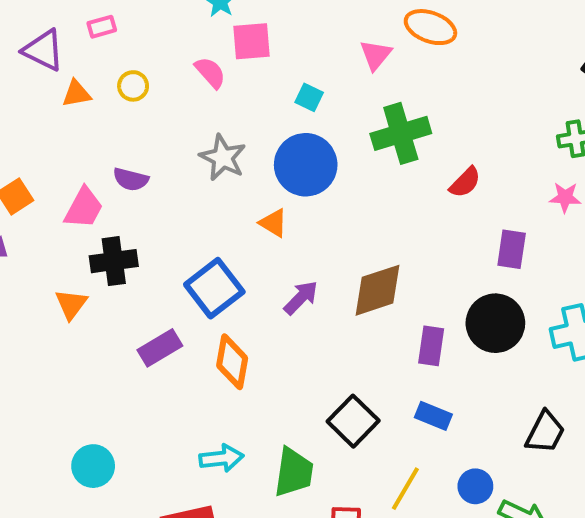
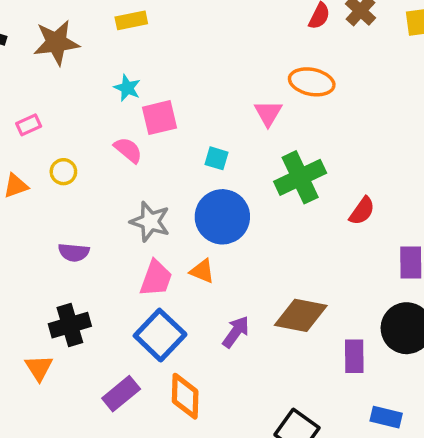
pink trapezoid: (84, 208) -> (156, 278), moved
brown diamond: (377, 290) -> (301, 315), turned 38
blue rectangle: (433, 416) -> (386, 417), moved

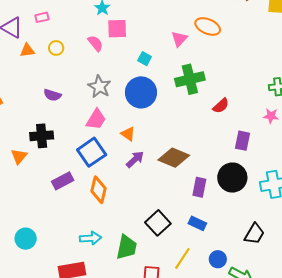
orange triangle: (202, 271) -> (128, 134), moved
blue rectangle: (386, 417) -> (197, 223), moved

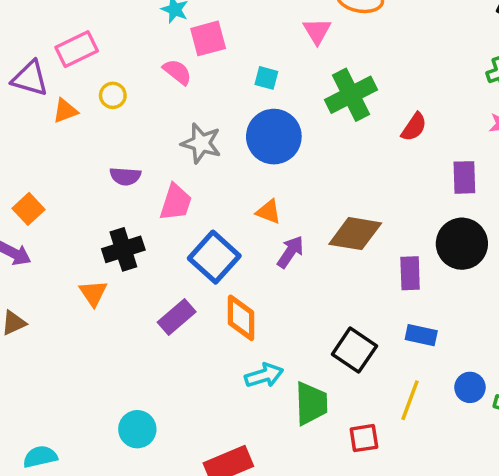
pink rectangle: (42, 17) -> (77, 49), size x1.6
pink trapezoid: (96, 119) -> (176, 202), moved
cyan arrow: (91, 238) -> (264, 375), moved

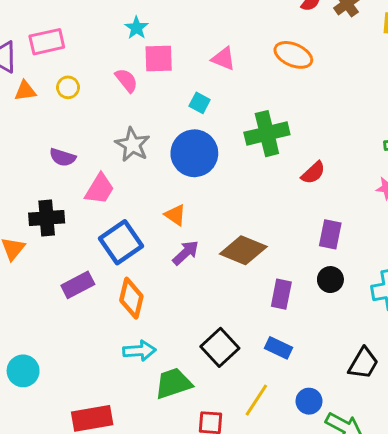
pink triangle: (317, 31) -> (223, 59), moved, turned -50
purple rectangle: (464, 177) -> (330, 234), moved
black circle: (462, 244) -> (330, 280), size x0.6
green trapezoid: (311, 403) -> (173, 383), turned -120

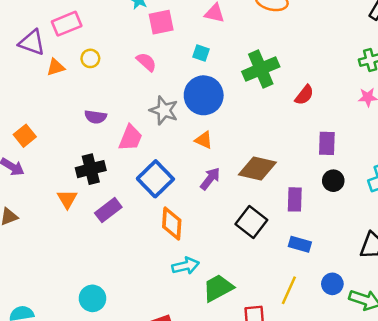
pink semicircle: (126, 80) -> (146, 62), moved
gray star: (132, 145) -> (164, 110), moved
orange triangle: (175, 215) -> (204, 140), moved
purple rectangle: (78, 285) -> (108, 210), moved
black square: (220, 347) -> (251, 222), moved

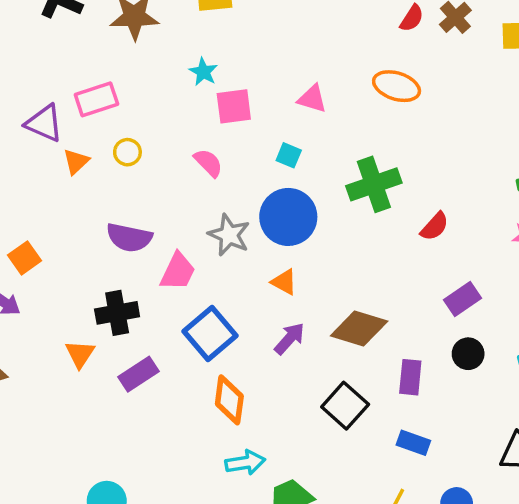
orange triangle: (56, 67) -> (76, 162), turned -30
purple semicircle: (96, 117) -> (129, 237), size x1.4
purple rectangle: (327, 143) -> (463, 299), turned 50

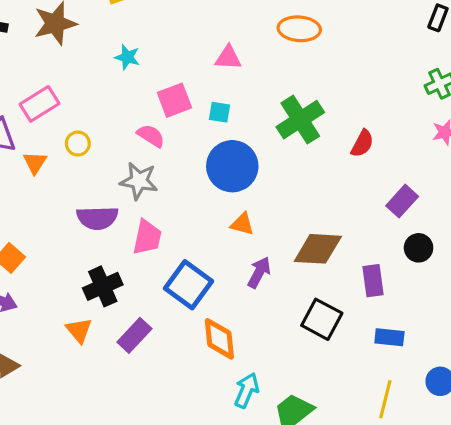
pink square: (234, 106) -> (174, 100), moved
gray star: (229, 235) -> (139, 181), moved
cyan arrow: (245, 463) -> (247, 390), turned -44

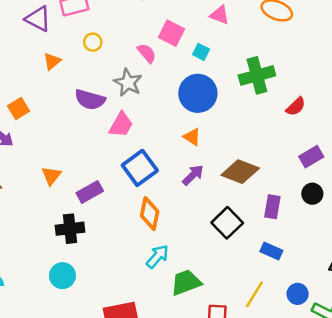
pink square: (174, 100) -> (172, 33), turned 30
orange triangle: (35, 163) -> (52, 61), moved
black cross: (103, 286) -> (70, 229), moved

